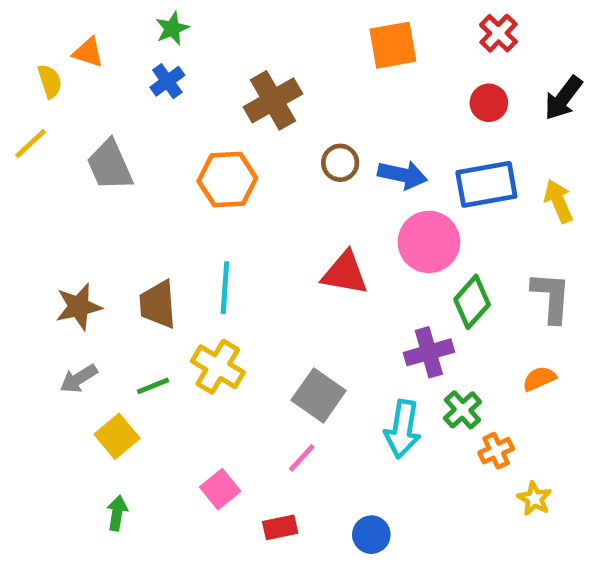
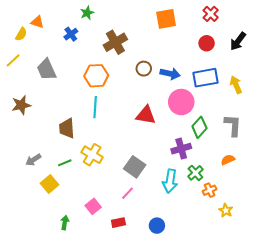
green star: (172, 28) -> (87, 13), moved
yellow semicircle: (50, 81) -> (21, 34), turned 48
cyan line: (225, 288) -> (95, 107), moved
brown star: (79, 307) -> (21, 105), moved
green arrow: (117, 513) -> (65, 223), moved

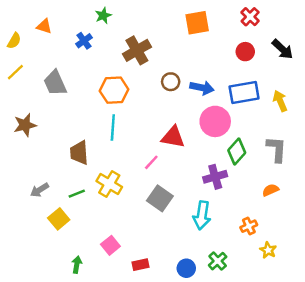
yellow semicircle: (21, 34) -> (14, 41), moved
black arrow: (238, 41) -> (283, 49), turned -84
green cross: (195, 173) -> (218, 261), moved
pink line: (128, 193) -> (151, 162), moved

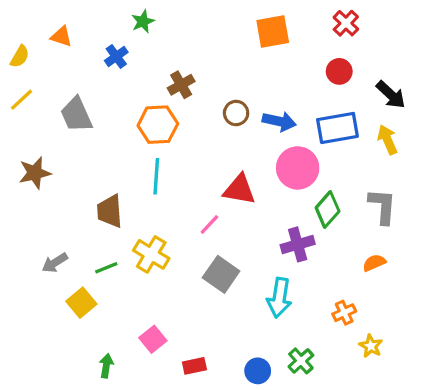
black arrow: (283, 49) -> (391, 95), moved
brown cross: (137, 50) -> (181, 85), moved, size x0.7

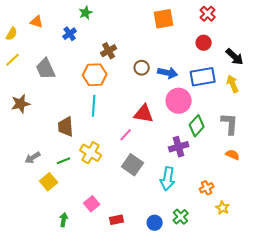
orange semicircle: (374, 263) -> (233, 155), moved, turned 48

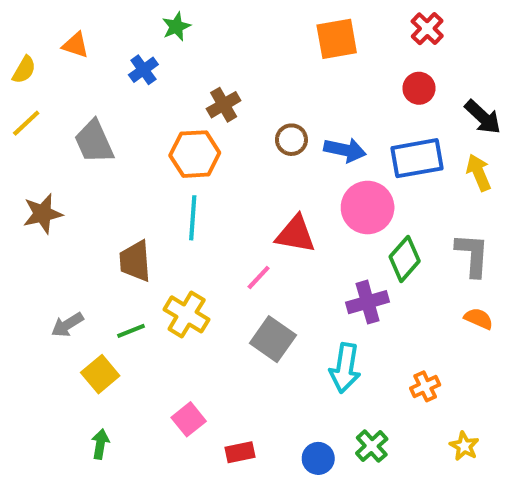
yellow star: (223, 208) -> (464, 446), moved
green arrow: (64, 220) -> (100, 444), moved

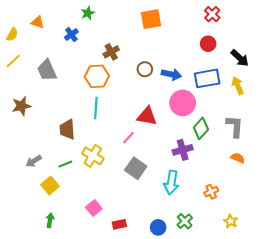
orange square: (337, 39) -> (151, 19), moved

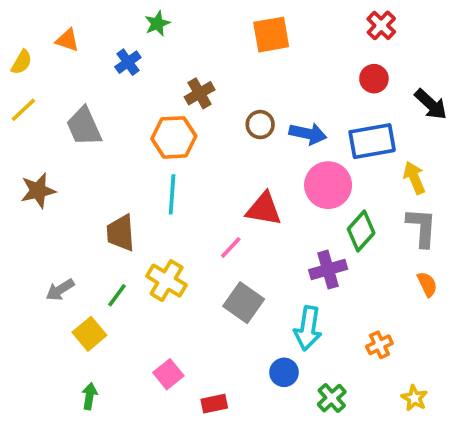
yellow arrow: (238, 86) -> (414, 178), moved
orange semicircle: (238, 158) -> (427, 284), turned 40
green line: (65, 164) -> (117, 295), turned -32
blue circle: (158, 227) -> (284, 372), moved

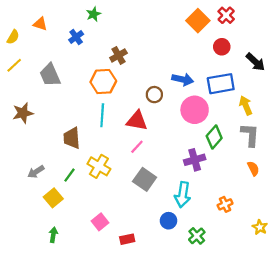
orange square: (271, 35) -> (198, 21), moved, turned -35
brown circle: (260, 125) -> (154, 95), moved
red triangle: (264, 209) -> (137, 121), moved
yellow star: (414, 398) -> (260, 227), moved

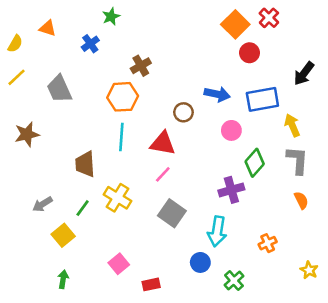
red circle: (222, 47) -> (250, 53), moved
black arrow: (255, 62) -> (304, 73), turned 84
pink circle: (195, 110) -> (231, 130), size x0.6

